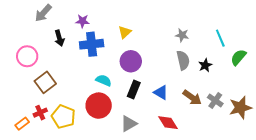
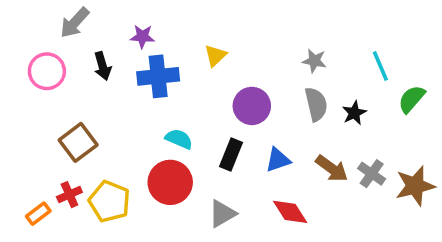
pink circle: (27, 56) -> (47, 71), moved
purple circle: (131, 61) -> (252, 106), moved
blue triangle: (161, 92) -> (278, 160), turned -49

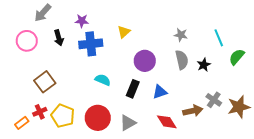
brown arrow: (332, 168) -> (193, 111), moved, turned -48
red circle: (170, 182) -> (98, 118), moved

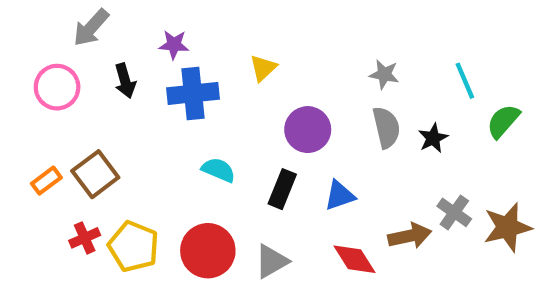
orange rectangle: (22, 123) -> (46, 181), moved

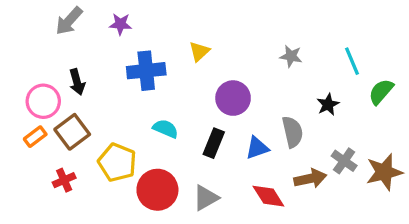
purple star: (174, 45) -> (120, 24), moved
black arrow: (125, 81) -> (77, 82), moved
pink circle: (57, 87) -> (43, 101), moved
gray semicircle: (386, 127) -> (293, 132), moved
yellow pentagon: (134, 246) -> (117, 162), moved

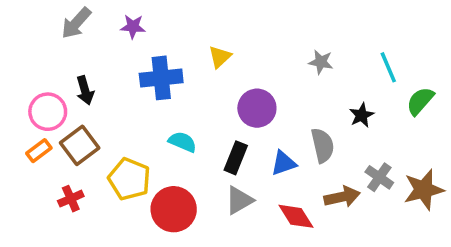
gray triangle: (206, 198) -> (239, 200), moved

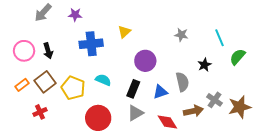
pink circle: (48, 112) -> (24, 51), moved
yellow pentagon: (129, 179) -> (73, 88), moved

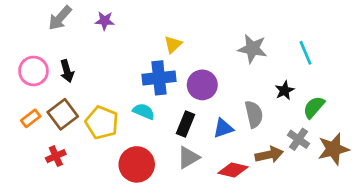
gray star: (181, 35) -> (252, 49), size x1.5
blue cross: (91, 44) -> (159, 78), moved
green semicircle: (238, 57) -> (314, 107), moved
red diamond: (167, 122) -> (233, 170), turned -45

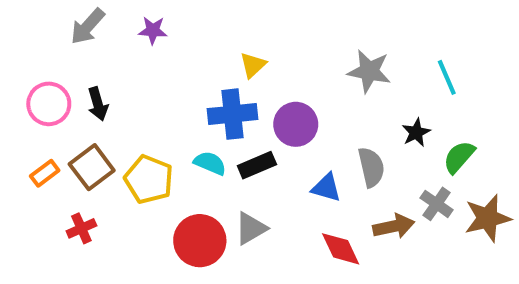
black rectangle: (186, 124) -> (257, 165), moved, turned 45
blue triangle: (223, 128) -> (326, 188), turned 35
gray triangle: (188, 157) -> (251, 228), moved
red diamond: (233, 170) -> (341, 249), turned 52

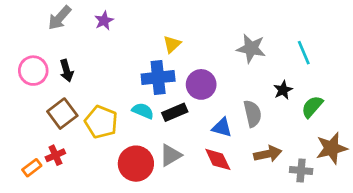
purple star: (153, 30) -> (104, 21), turned -30
orange rectangle: (45, 173) -> (32, 168), moved
gray cross: (437, 204) -> (301, 171), moved, turned -30
red diamond: (341, 249) -> (218, 159), moved

